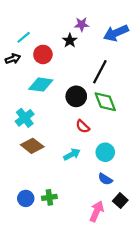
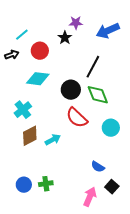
red semicircle: (83, 126) -> (77, 118), size x1.6
brown diamond: (32, 146) -> (30, 136), turned -65
cyan circle: (105, 152) -> (111, 128), moved
cyan arrow: (72, 154) -> (53, 140), moved

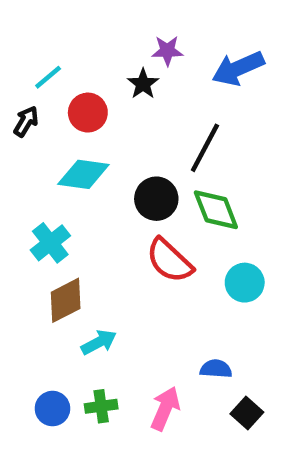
black arrow: (12, 55) -> (26, 121), turned -40
cyan arrow: (53, 140) -> (99, 342), moved
blue semicircle: (98, 167) -> (216, 369), turned 152
pink arrow: (90, 197) -> (165, 409), moved

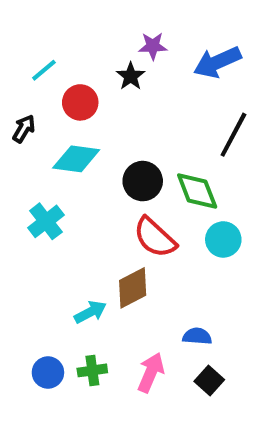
black arrow: (26, 121) -> (24, 129), moved
black line: (205, 148) -> (233, 135), moved
cyan circle: (245, 283) -> (223, 239), moved
brown diamond: (66, 300) -> (133, 288), moved
black square: (247, 413) -> (209, 381), moved

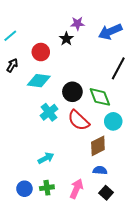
cyan line: (44, 70) -> (10, 36), moved
cyan cross: (46, 221) -> (49, 112), moved
brown diamond: (133, 288) -> (98, 146), moved

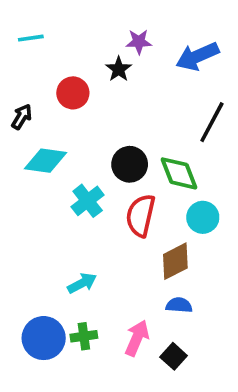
cyan line: (10, 36) -> (31, 38), moved, turned 32
cyan diamond: (39, 81) -> (45, 161), moved
red semicircle: (79, 120) -> (141, 215), turned 60
blue circle: (24, 189) -> (44, 338), size x1.5
black square: (106, 193) -> (174, 356), moved

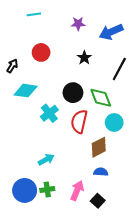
cyan line: (31, 38) -> (34, 14), moved
black star: (119, 69) -> (84, 58), moved

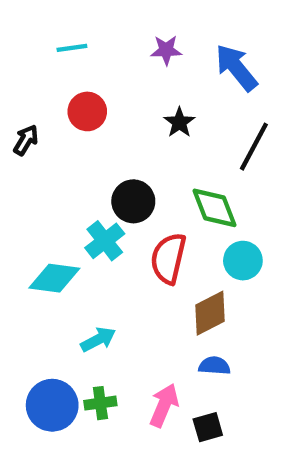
cyan line: (34, 14) -> (72, 48), moved
blue arrow: (111, 32) -> (236, 68), turned 75
cyan diamond: (26, 91) -> (54, 278), moved
black circle: (73, 93) -> (133, 201), moved
black square: (98, 201) -> (208, 427), turned 32

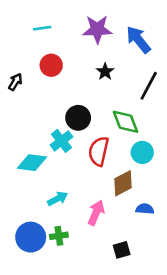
purple star: (166, 50) -> (97, 29), size x1.6
blue semicircle: (214, 366) -> (145, 209), moved
pink arrow: (164, 405) -> (96, 213), moved

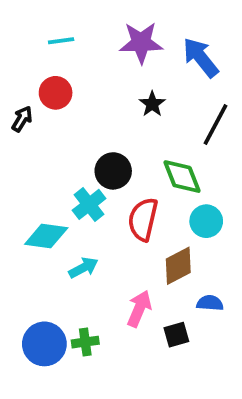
red circle: (51, 65) -> (56, 93), moved
cyan arrow: (58, 199) -> (83, 268), moved
black square: (122, 250) -> (176, 335), moved

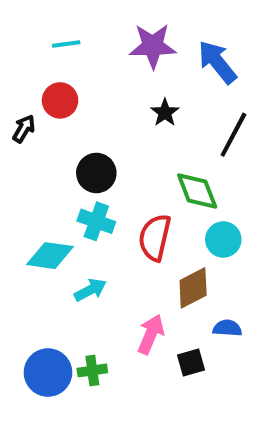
black circle: (113, 171) -> (96, 173), moved
cyan cross: (89, 204) -> (96, 221), turned -32

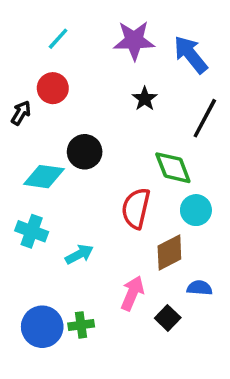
cyan line: (66, 44) -> (58, 39), turned -40
cyan cross: (96, 221) -> (32, 231), moved
cyan diamond: (50, 256) -> (44, 177), moved
black square: (191, 362) -> (168, 318), turned -30

